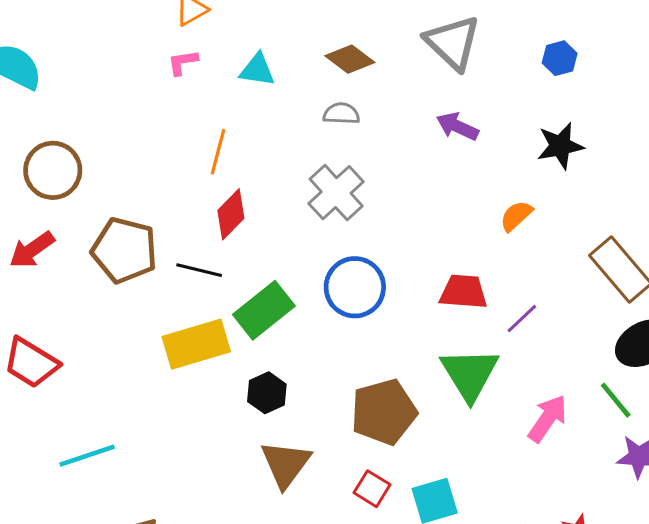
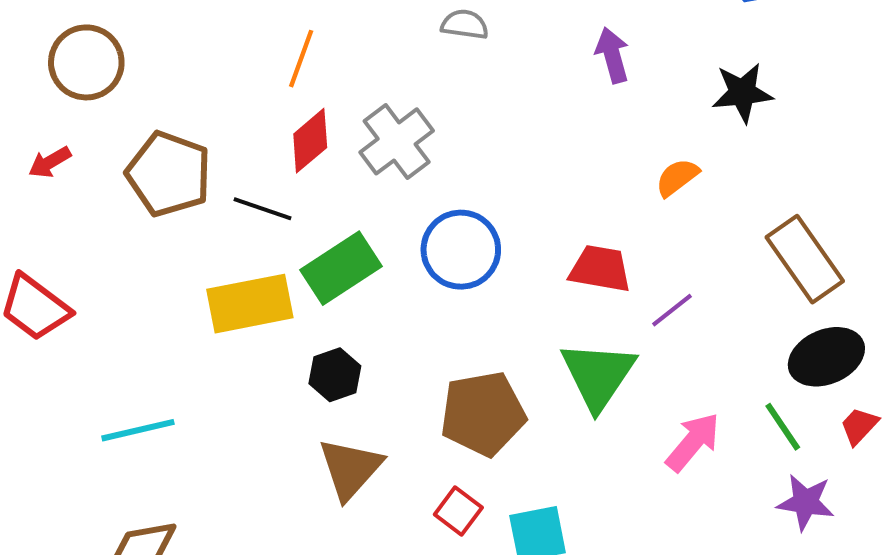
purple arrow: (457, 126) -> (612, 55), turned 45
gray cross: (336, 193) -> (397, 141), moved
red arrow: (32, 250) -> (50, 162), size x0.7
cyan line: (87, 456) -> (138, 430), moved

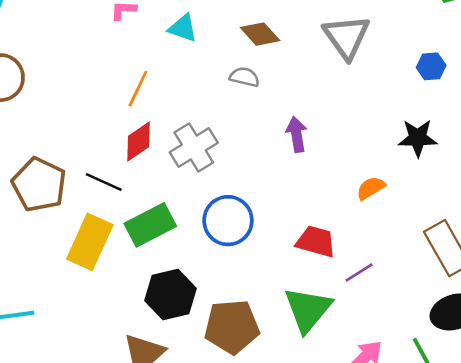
purple arrow: (612, 55) -> (297, 134), moved
brown pentagon: (169, 174) -> (39, 184), moved
yellow rectangle: (250, 304) -> (90, 242), turned -60
black hexagon: (335, 375) -> (171, 295), moved, size x1.5

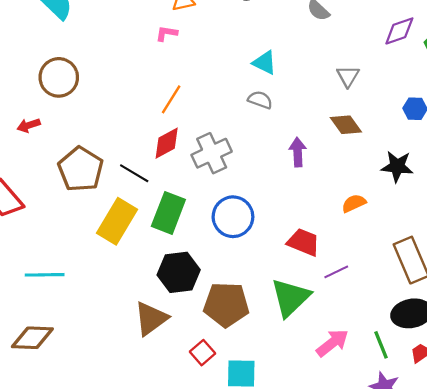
cyan triangle: (183, 28) -> (265, 63), moved
brown diamond: (260, 34) -> (346, 125), moved
gray triangle: (346, 37) -> (348, 76), size x0.6
green rectangle: (150, 225) -> (168, 213), turned -48

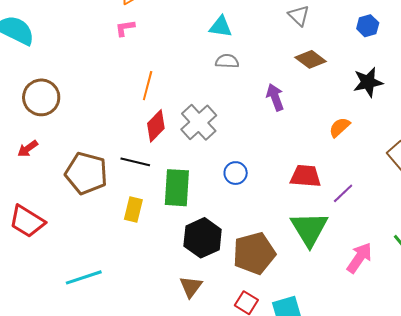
blue circle: (233, 217) -> (236, 173), size x0.6
yellow rectangle: (117, 221) -> (133, 209), size x0.6
brown triangle: (151, 318) -> (191, 287), size x0.7

